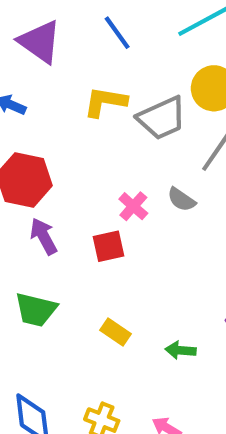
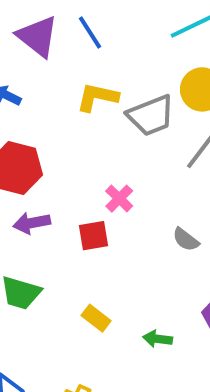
blue line: (117, 33) -> (90, 32), moved
gray semicircle: (181, 200) -> (186, 240), moved
purple arrow: (44, 236) -> (32, 223), turned -75

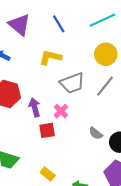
blue line: (90, 32) -> (59, 24), moved
gray trapezoid: (151, 115) -> (72, 83), moved
purple arrow: (32, 223) -> (35, 107), moved, turned 84

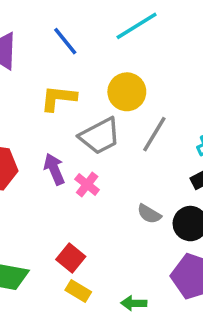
yellow circle: (106, 54) -> (127, 92), moved
purple arrow: (35, 107) -> (54, 169), moved
red square: (47, 130) -> (71, 258), moved, turned -35

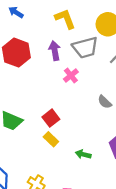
yellow L-shape: (58, 98) -> (65, 19), turned 50
purple arrow: (54, 169) -> (55, 51), moved

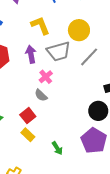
gray semicircle: (105, 102) -> (41, 95), moved
green arrow: (83, 154) -> (57, 148), turned -136

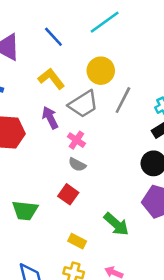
yellow rectangle: (28, 135) -> (77, 241), moved
green arrow: (57, 148) -> (116, 224), size x1.5

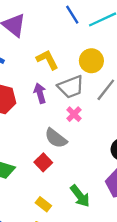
blue line: (53, 37) -> (72, 15), moved
pink cross: (76, 140) -> (74, 114), moved
gray semicircle: (77, 165) -> (56, 138), size x1.5

